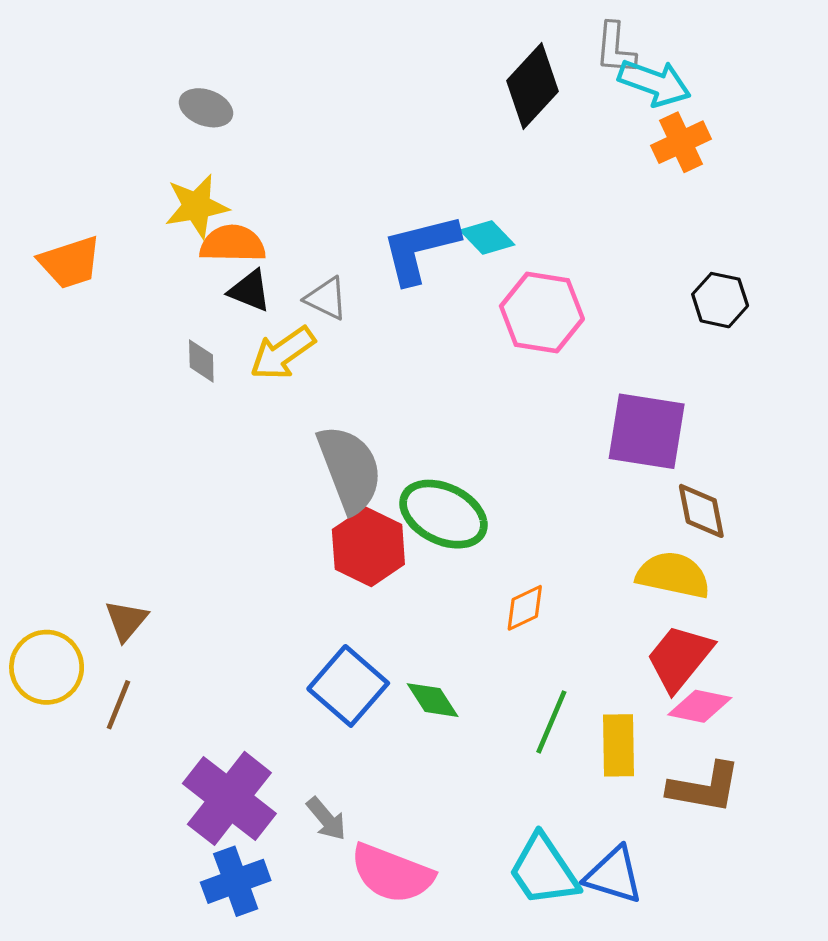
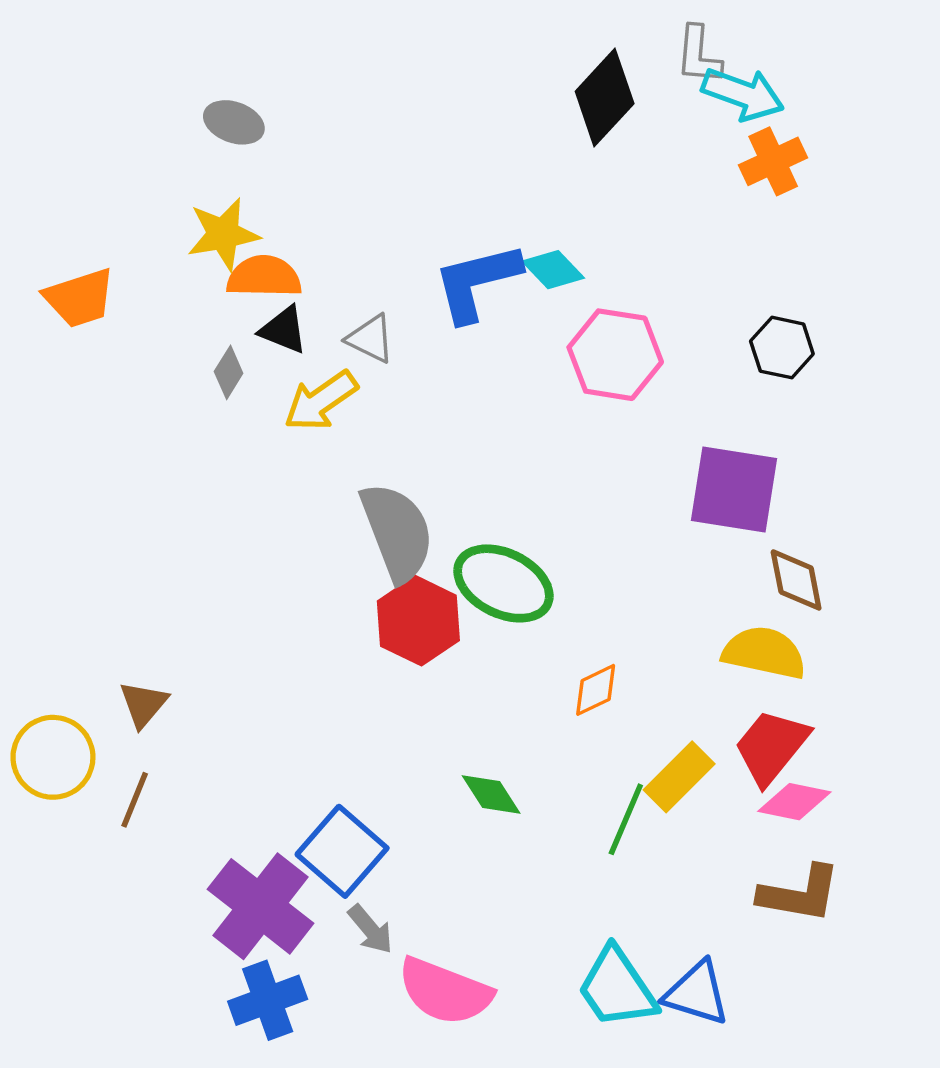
black hexagon: (720, 300) -> (782, 348), moved
gray diamond: (201, 361) -> (229, 372), moved, turned 33
blue square: (348, 686) -> (342, 851), moved
yellow rectangle: (618, 745) -> (679, 777), moved, turned 46

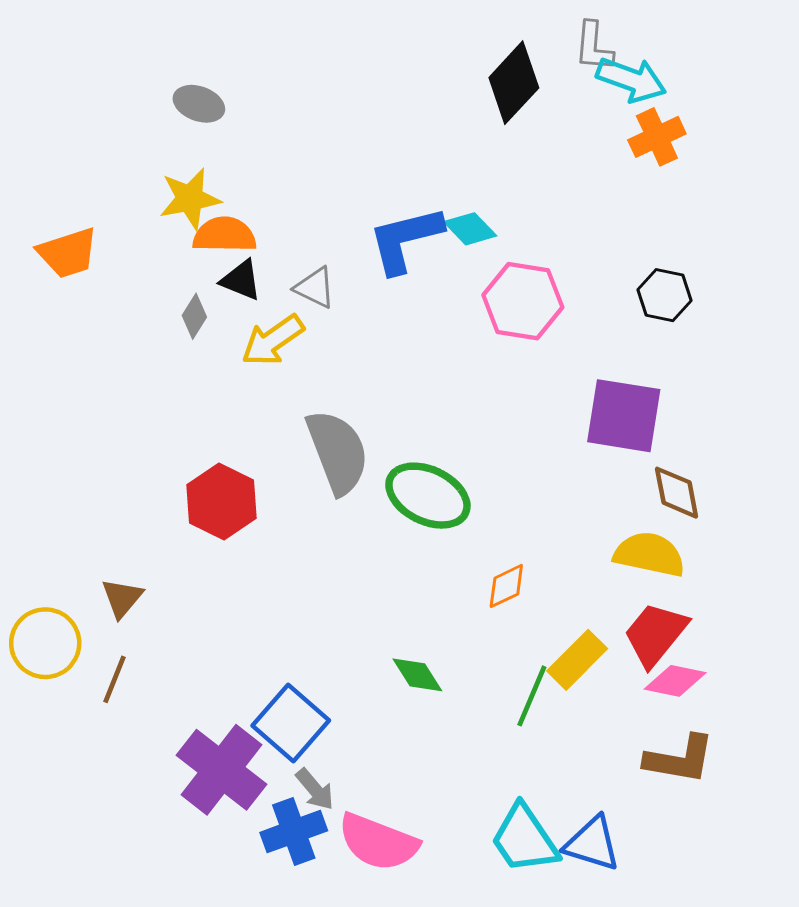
red hexagon: (418, 621) -> (222, 502), moved
blue cross: (268, 1000) -> (294, 832), moved

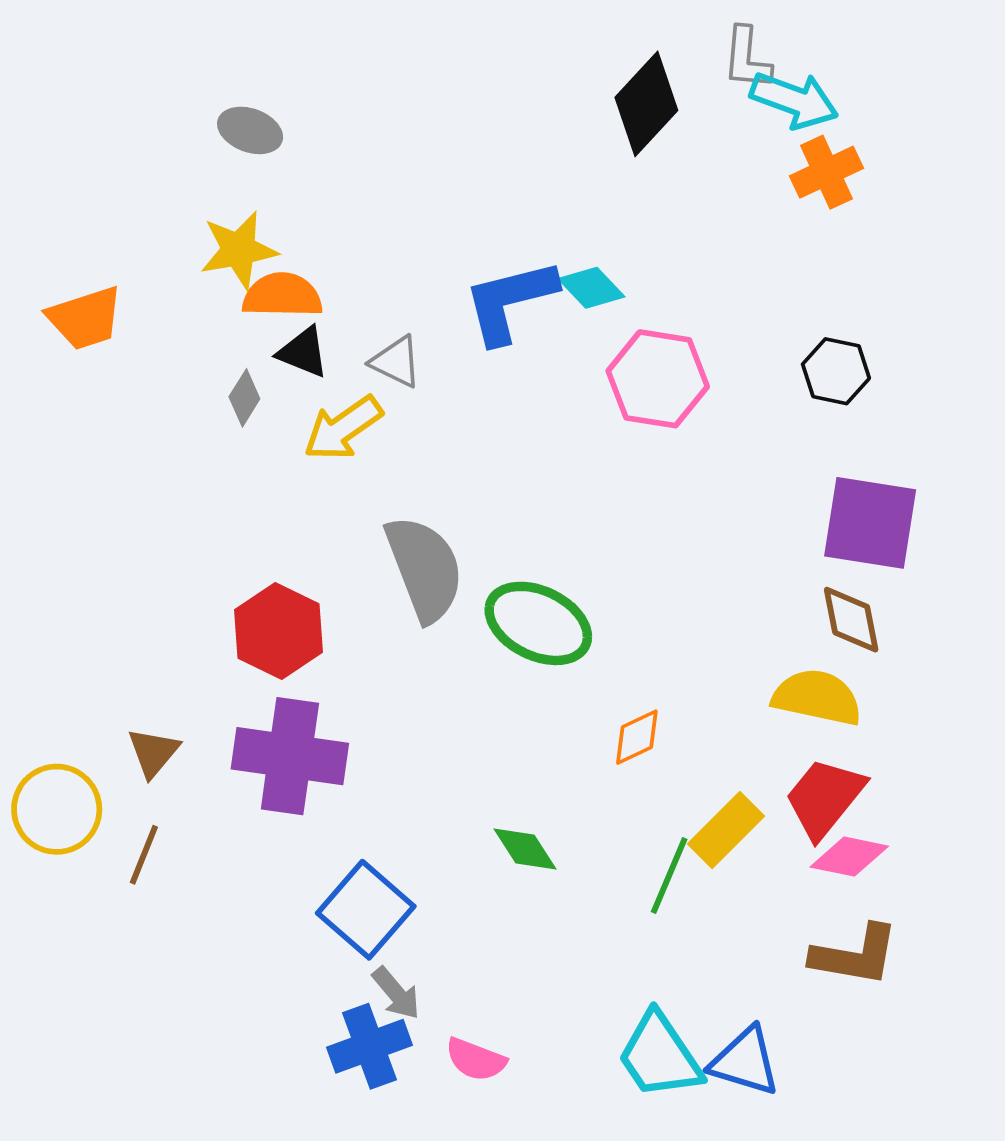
purple square: (624, 416) -> (870, 523), moved
purple cross: (222, 770) -> (290, 756), moved, turned -30
pink semicircle: (378, 842) -> (476, 1060), size x0.6

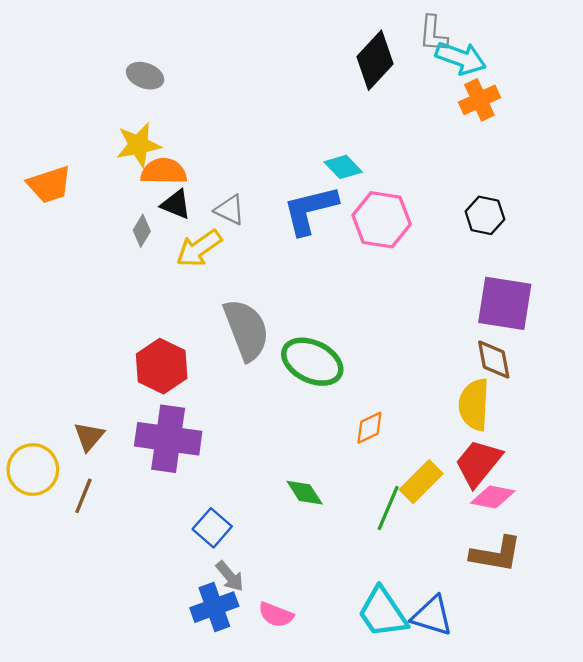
blue L-shape: (510, 301) -> (310, 210), moved
yellow semicircle: (817, 697) -> (474, 405), turned -99
blue square: (366, 910) -> (212, 528), size x0.7

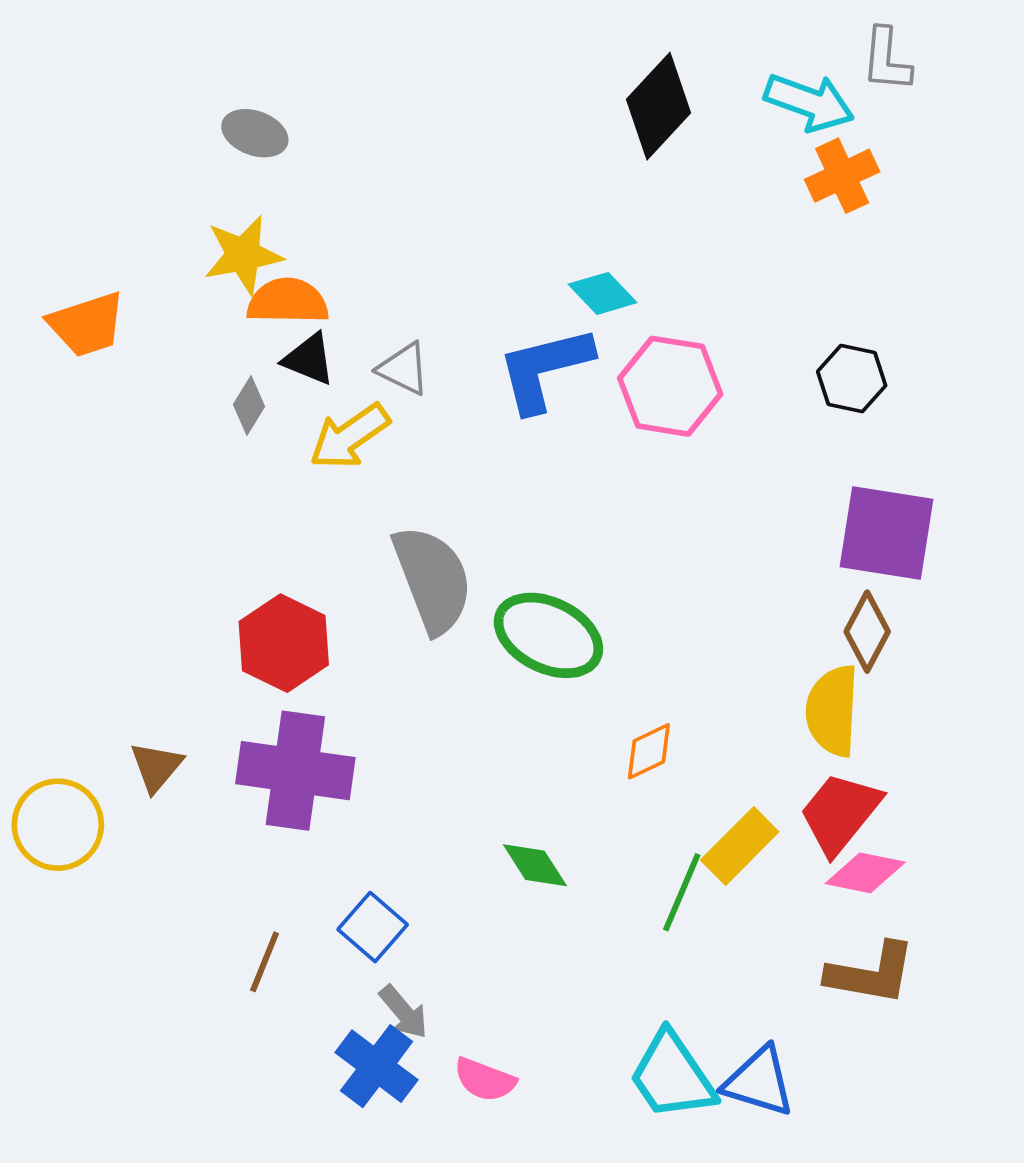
gray L-shape: (433, 34) -> (886, 60), moved
brown diamond: (494, 359) -> (867, 632), turned 39
brown line: (83, 496) -> (265, 962), moved
blue cross: (214, 607) -> (377, 1066), turned -33

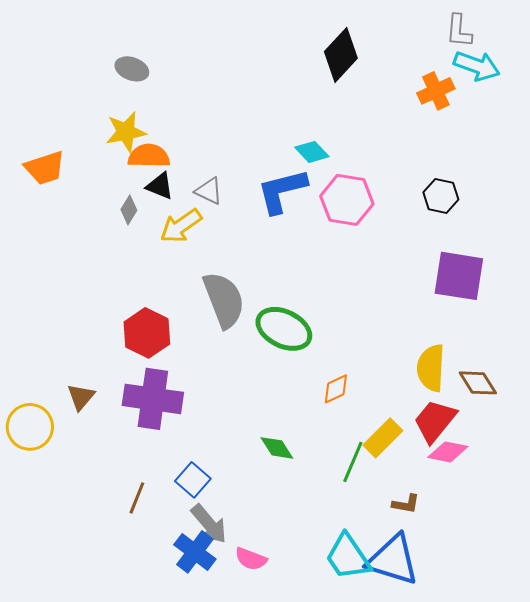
cyan arrow: (809, 102) -> (477, 66), moved
brown diamond: (867, 632) -> (478, 383), moved, turned -60
brown L-shape: (871, 973) -> (406, 504), moved, size x0.6
gray arrow: (404, 1012) -> (209, 524), size x1.4
blue triangle: (759, 1082) -> (393, 560), size x1.4

